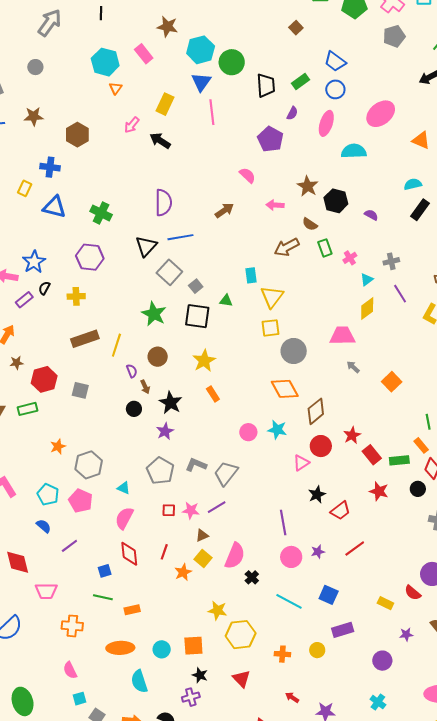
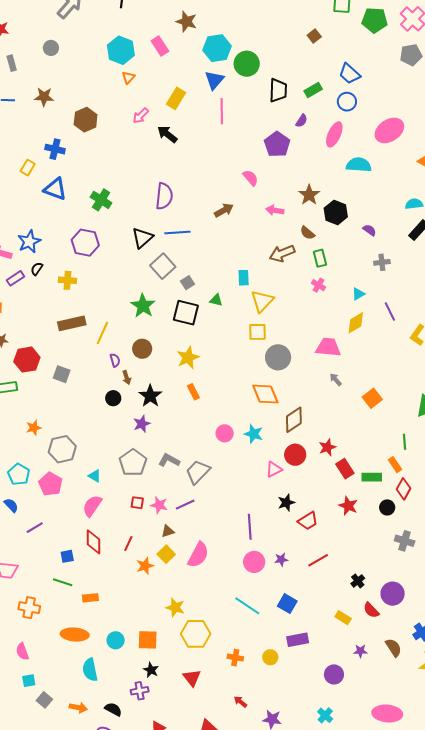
pink cross: (350, 258) -> (318, 285), moved, turned -32
gray cross: (391, 261) -> (382, 262), moved
black cross: (252, 577) -> (358, 581), moved

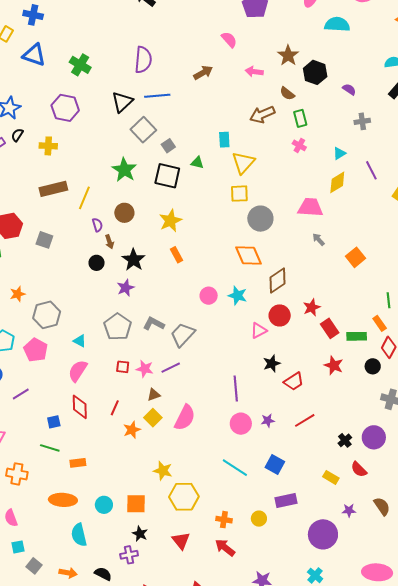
purple circle: (393, 594) -> (374, 437), moved
purple circle: (334, 674) -> (323, 534), size x1.5
red arrow: (240, 702) -> (225, 548), moved, size x1.5

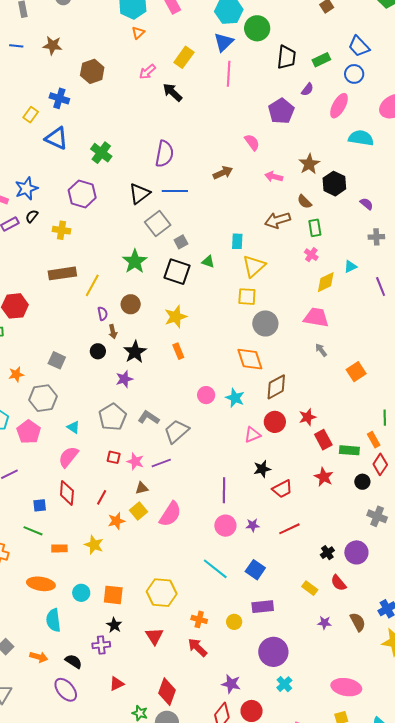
yellow diamond: (337, 182) -> (326, 282), moved
gray square: (44, 240) -> (57, 360), moved
yellow star: (163, 471) -> (94, 545), moved
purple circle: (323, 534) -> (273, 652), moved

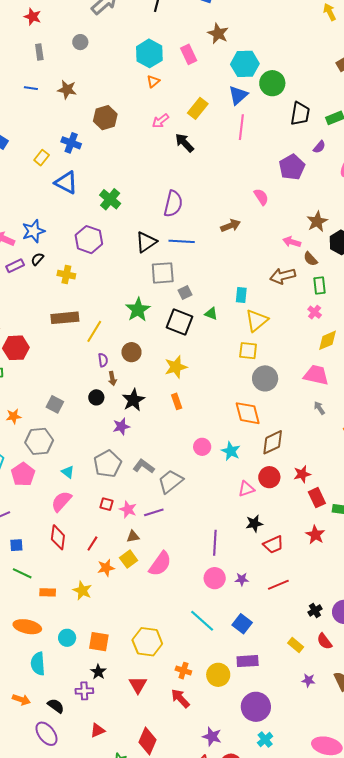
pink arrow: (274, 177) -> (292, 242), moved
gray square: (158, 224) -> (163, 273), turned 30
blue square: (40, 505) -> (16, 545), moved
yellow circle: (234, 622) -> (218, 675), size x1.5

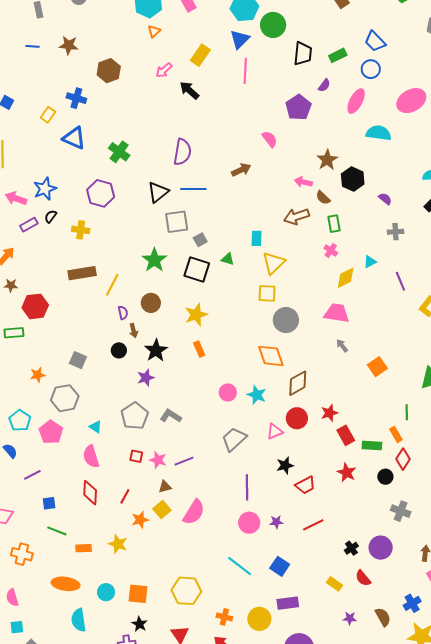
gray trapezoid: (171, 481) -> (234, 439), moved
pink semicircle: (61, 501) -> (91, 457), turned -55

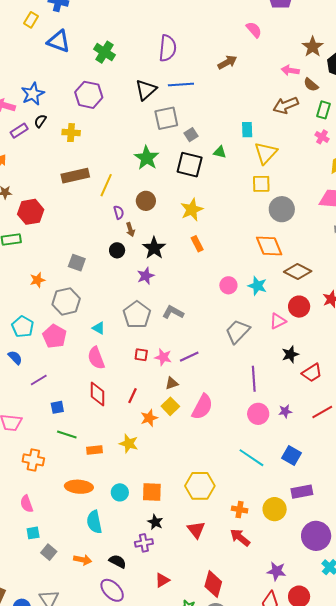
green rectangle: (334, 224) -> (324, 110), turned 30
brown diamond: (298, 383) -> (298, 271), turned 60

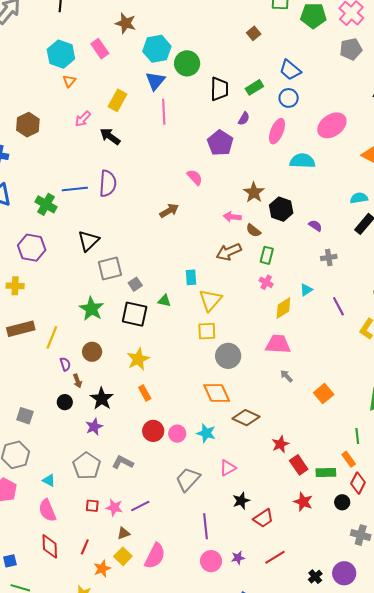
purple semicircle: (168, 48) -> (108, 184), moved
blue line: (181, 84) -> (75, 189), moved
red circle: (299, 307) -> (153, 431), moved

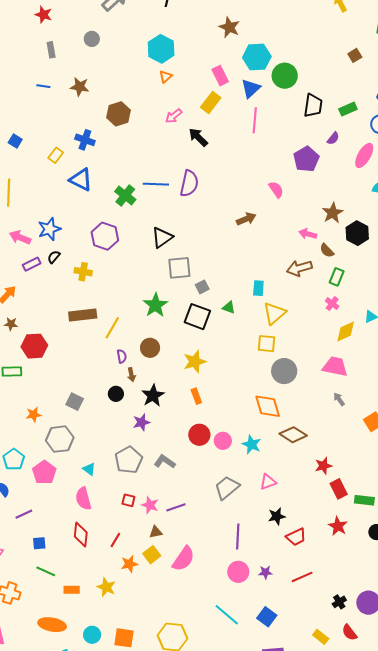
pink rectangle: (100, 49) -> (220, 76), moved

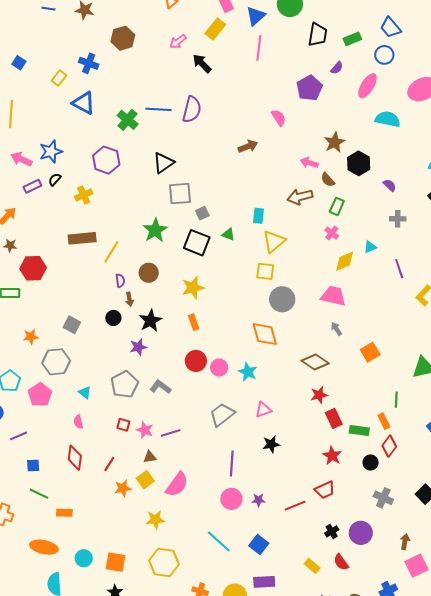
yellow cross: (83, 272) -> (84, 195), turned -36
brown diamond: (293, 435) -> (315, 362), moved
pink semicircle: (83, 499) -> (78, 422), size x0.6
red trapezoid: (296, 537) -> (325, 490), moved
yellow star: (106, 587) -> (155, 520), moved, turned -30

